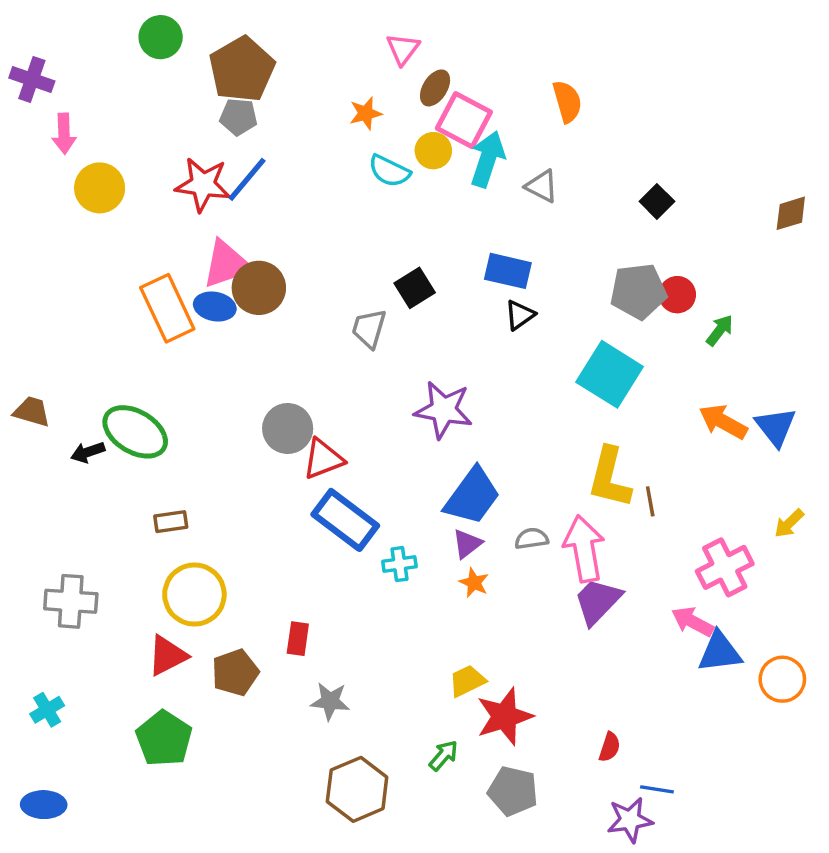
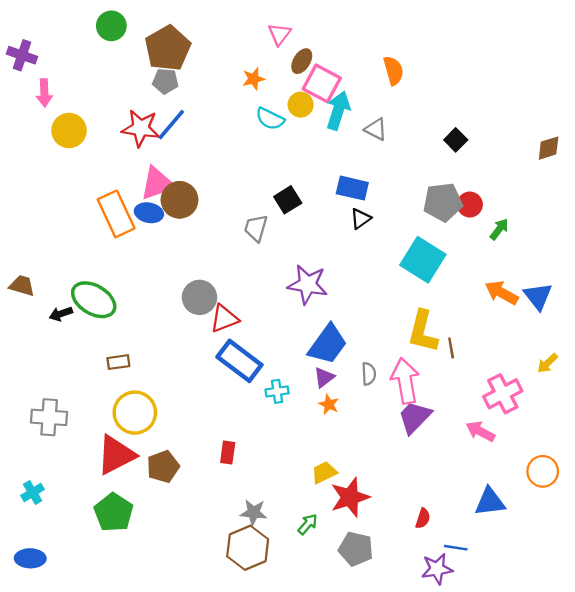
gray semicircle: (532, 539) -> (369, 374), turned 95
red rectangle: (298, 639) -> (228, 453), moved
blue triangle: (720, 652) -> (490, 502), moved
red triangle: (167, 656) -> (116, 455), size x1.4
gray star: (330, 701) -> (254, 512), moved

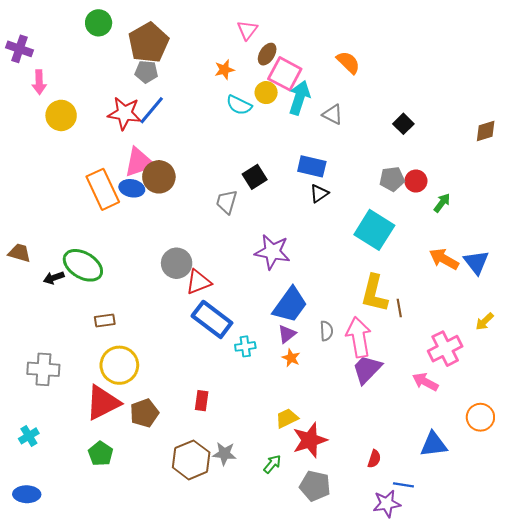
orange semicircle: (393, 71) -> (348, 62), turned -30
gray pentagon: (443, 202) -> (392, 179), size x0.7
green pentagon: (114, 512) -> (101, 454), size x0.7
brown hexagon: (248, 548) -> (191, 460), moved

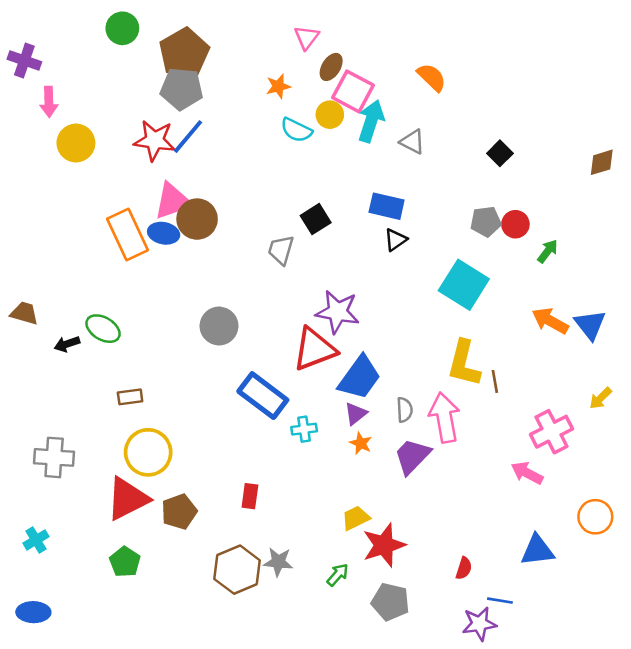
gray pentagon: (146, 72) -> (182, 89), size x1.5
green ellipse: (83, 265) -> (103, 329), size x0.7
red triangle: (198, 282) -> (314, 349), moved, size x1.4
purple trapezoid: (367, 369) -> (412, 456), moved

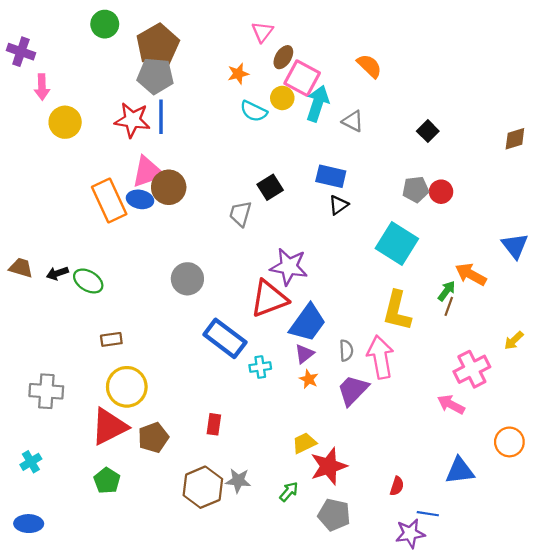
blue line: (188, 137) -> (161, 117), turned -40
green arrow: (548, 251) -> (447, 291), moved
blue triangle: (590, 325) -> (515, 246), moved
black arrow: (67, 344) -> (57, 273), moved
brown line: (495, 381) -> (449, 306), moved, turned 30

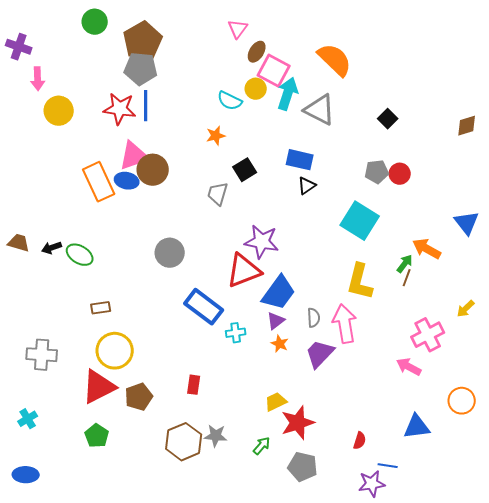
orange semicircle: (369, 66) -> (335, 60), size x1.5
orange star: (238, 74) -> (216, 136), moved
gray triangle: (353, 121) -> (320, 110), size x1.6

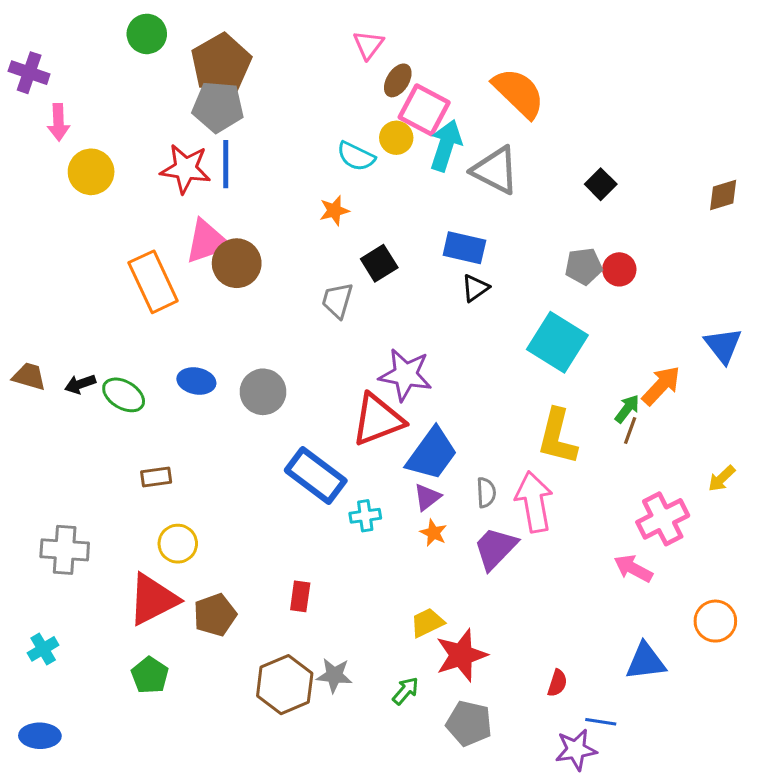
blue ellipse: (127, 181) -> (196, 381), moved
orange arrow: (427, 249) -> (661, 386), turned 104
yellow circle: (115, 351) -> (178, 544), size x0.7

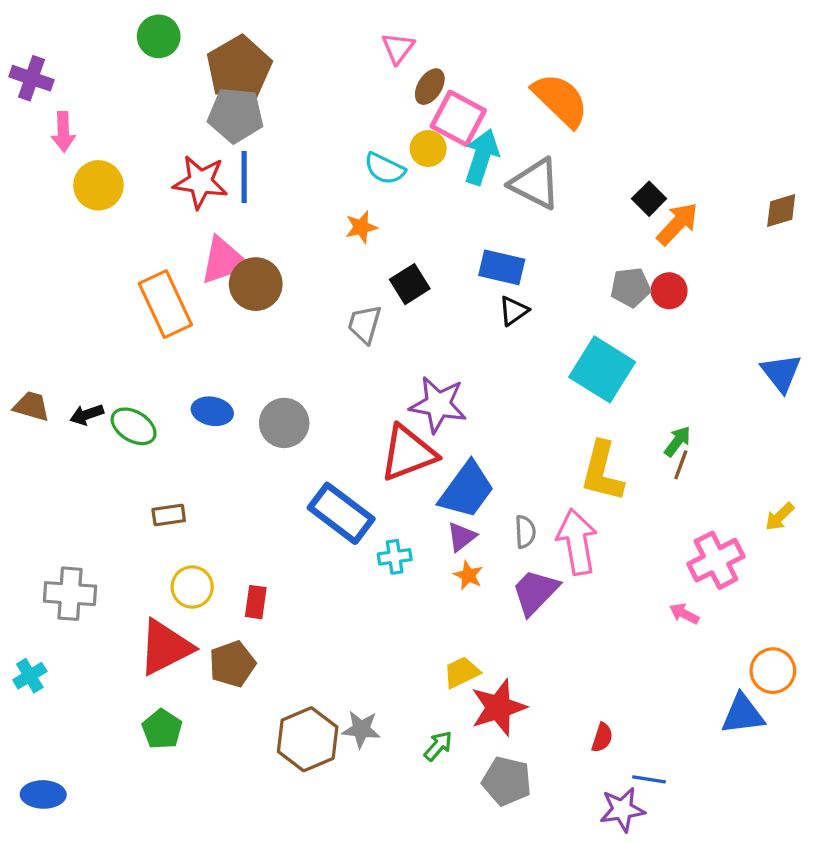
orange arrow: (661, 386) -> (677, 224), moved
pink arrow: (633, 568) -> (684, 614), size x0.7
red rectangle: (300, 596) -> (256, 602), moved
cyan cross: (43, 649) -> (30, 676), moved
blue triangle: (646, 661) -> (743, 714), moved

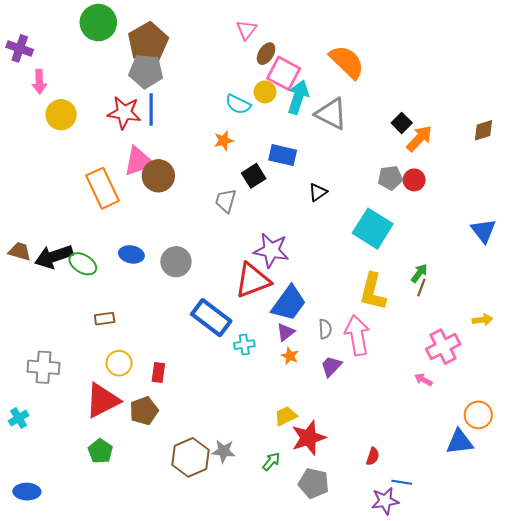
green circle: (159, 36) -> (98, 23), size x1.4
blue rectangle: (502, 267) -> (283, 155), moved
black arrow: (87, 415) -> (54, 257), size x1.8
yellow arrow: (780, 517) -> (482, 320), turned -144
purple trapezoid: (535, 592) -> (331, 366), size x0.7

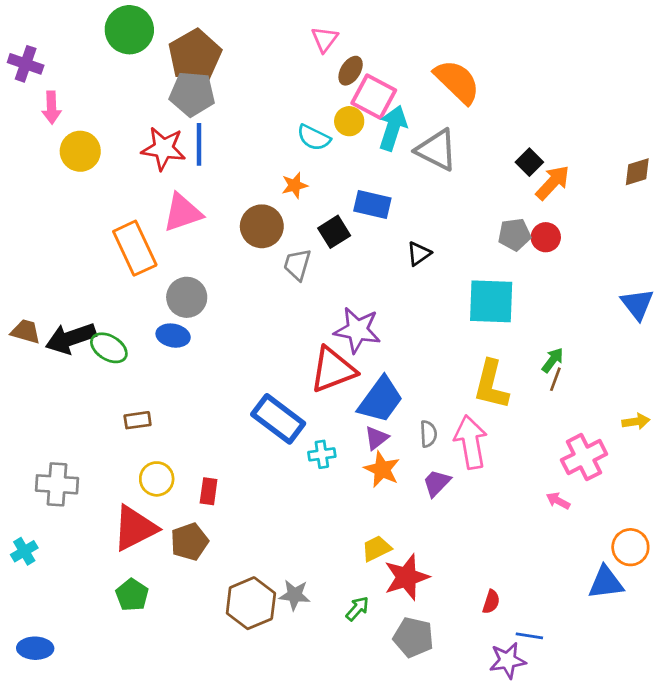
brown circle: (158, 176) -> (262, 226), moved
cyan square: (373, 229) -> (491, 301), turned -30
gray circle: (176, 262) -> (187, 297), moved
orange star: (290, 356) -> (382, 469), size x1.5

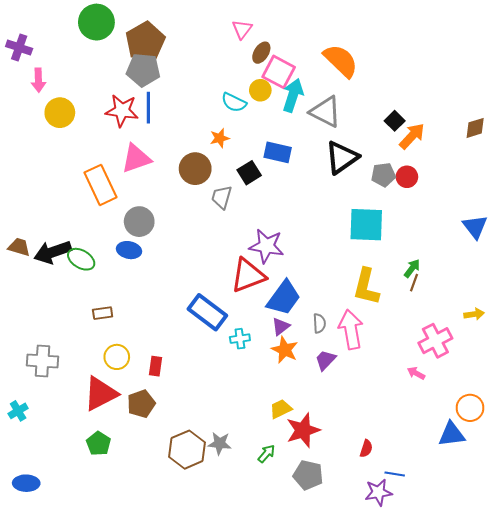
black triangle: (419, 254) -> (342, 157), moved, size x1.8

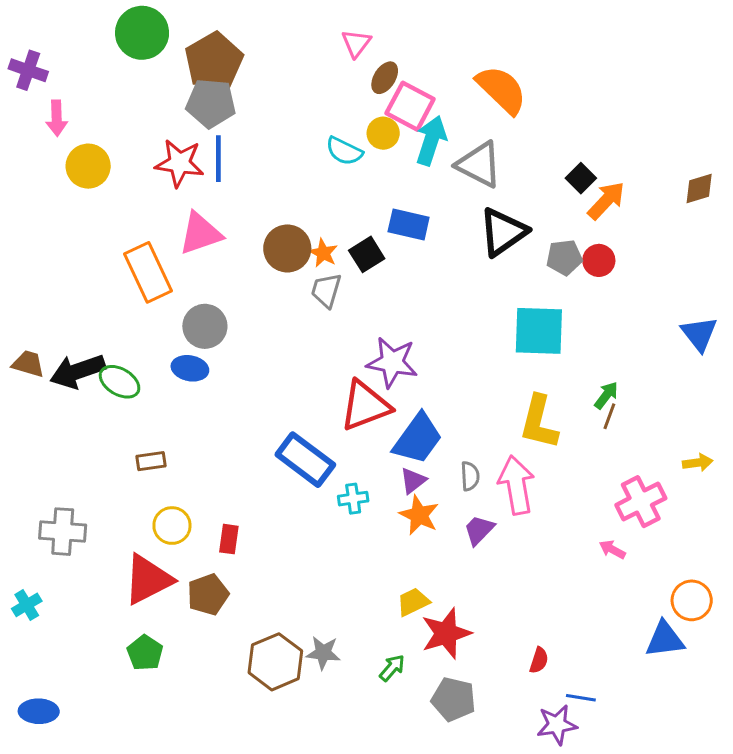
orange star: (220, 138) -> (323, 253), moved, turned -30

